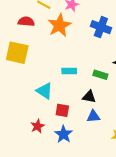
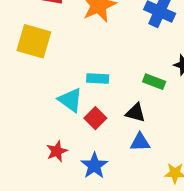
cyan rectangle: (69, 71) -> (98, 78), moved
red square: (62, 110) -> (95, 118), moved, turned 32

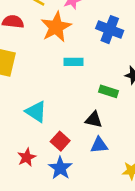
cyan rectangle: (98, 78) -> (73, 62), moved
red square: (95, 118) -> (60, 141), moved

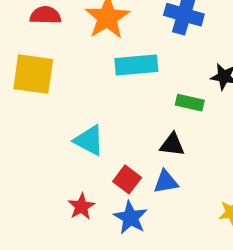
cyan rectangle: (73, 62) -> (136, 65), size x1.5
blue triangle: (99, 145) -> (166, 182), moved

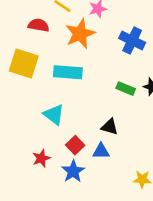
cyan rectangle: (136, 65) -> (68, 72), moved
green rectangle: (190, 103) -> (126, 89), moved

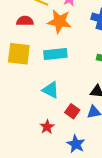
orange star: (80, 34) -> (59, 21), turned -30
blue star: (73, 171) -> (76, 144), moved

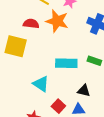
red semicircle: (25, 21) -> (31, 24), moved
cyan rectangle: (55, 54) -> (66, 63), moved

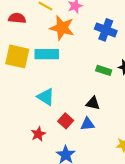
red semicircle: (31, 24) -> (17, 18), moved
cyan rectangle: (66, 63) -> (47, 54), moved

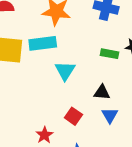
cyan triangle: (46, 97) -> (65, 71), moved, turned 36
blue triangle: (87, 124) -> (110, 115), moved, turned -48

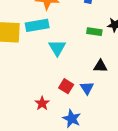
black triangle: (102, 92) -> (100, 66), moved
blue triangle: (110, 115) -> (87, 88), moved

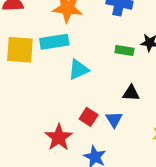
cyan triangle: (57, 48) -> (79, 70), turned 36
red star: (42, 103) -> (59, 137), size x1.5

